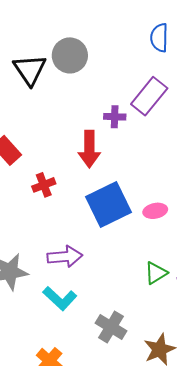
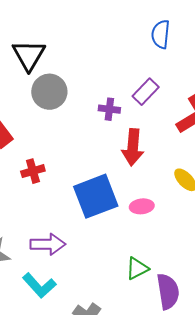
gray circle: (70, 55) -> (49, 92), moved
purple rectangle: (149, 96) -> (146, 92), size x0.7
red arrow: (89, 149) -> (133, 147), moved

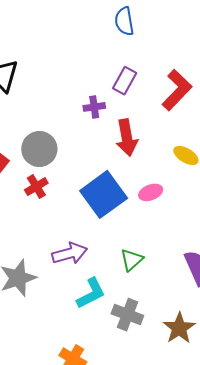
gray circle: (49, 92) -> (39, 149), moved
green triangle: (137, 268) -> (132, 260), moved
cyan L-shape: (39, 285) -> (91, 293), moved, turned -60

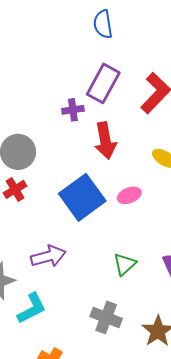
purple rectangle: (125, 81) -> (103, 83), size x1.4
green triangle: (132, 260) -> (125, 264), moved
cyan L-shape: (91, 293) -> (32, 308), moved

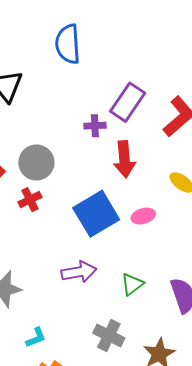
blue semicircle: (103, 24) -> (68, 44), moved, size x1.4
purple arrow: (48, 256) -> (79, 272), moved
cyan L-shape: (32, 308) -> (36, 338), moved, size x0.7

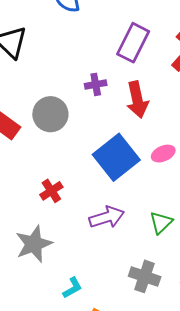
purple cross: (95, 126) -> (96, 84), moved
red cross: (30, 200) -> (51, 191), moved

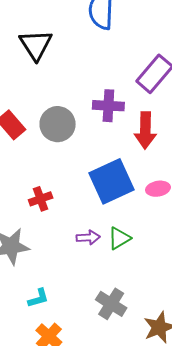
purple cross: (96, 84) -> (108, 106), size x1.4
purple arrow: (107, 217) -> (88, 237), size x0.7
green triangle: (161, 223) -> (119, 238), moved

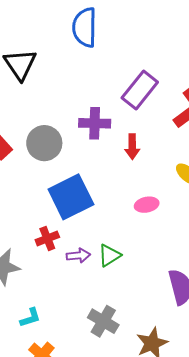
red arrow: (145, 130) -> (132, 147), size x0.7
blue square: (111, 181) -> (71, 197), moved
red cross: (41, 199) -> (47, 238), moved

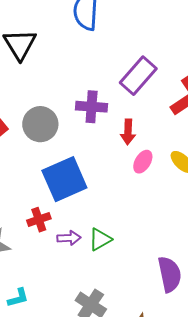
pink ellipse: (147, 205) -> (143, 162), moved, turned -50

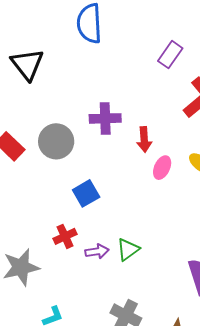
purple rectangle: (138, 76) -> (170, 55), moved, size x0.7
blue square: (64, 179) -> (86, 193), size x0.6

